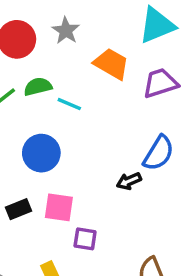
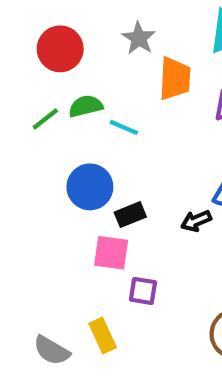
gray star: (66, 31) -> (139, 38), moved
orange trapezoid: (111, 64) -> (175, 79), turned 63
black rectangle: (19, 209) -> (130, 215), moved

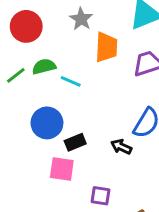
black arrow: (196, 221) -> (121, 147), turned 48
purple square: (143, 291) -> (100, 196), moved

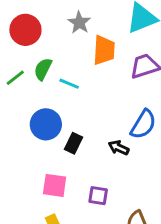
green semicircle: (44, 67) -> (43, 69), turned -50
black rectangle: (75, 142) -> (73, 143), turned -42
pink square: (62, 169) -> (55, 185), moved

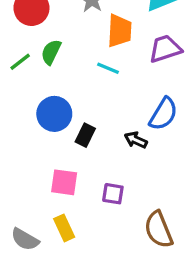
cyan line: (69, 84) -> (108, 68), moved

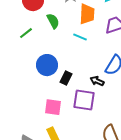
green semicircle: (51, 52) -> (53, 21), moved, turned 126
purple square: (113, 194) -> (84, 100), moved, size x1.6

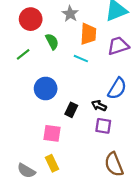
black rectangle: (66, 78) -> (71, 110), moved
purple square: (84, 100) -> (103, 126), moved, size x0.7

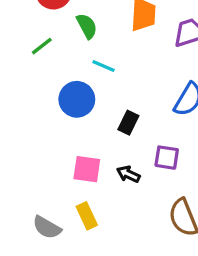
cyan line: (81, 59) -> (103, 66), moved
black arrow: (99, 106) -> (128, 174), moved
black rectangle: (71, 110) -> (128, 123), moved

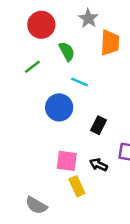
yellow rectangle: (87, 216) -> (77, 186), moved

